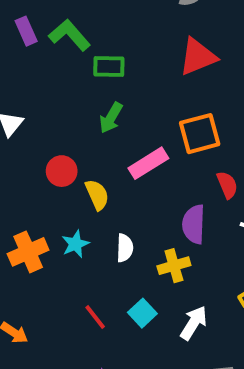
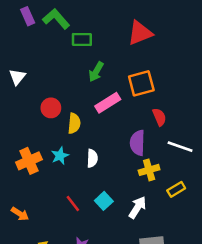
green arrow: (111, 118) -> (96, 72), moved
yellow semicircle: (97, 195) -> (74, 123), turned 30
yellow cross: (174, 266) -> (149, 170), moved

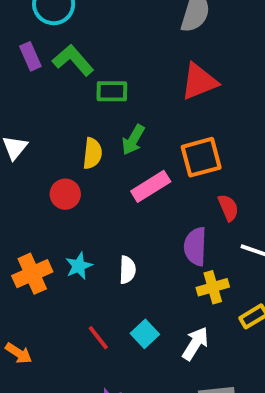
yellow semicircle: (74, 123) -> (92, 153), moved

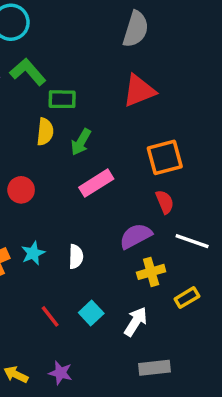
yellow semicircle: (92, 153) -> (45, 132), moved
orange square: (201, 157) -> (165, 157), moved
purple semicircle: (195, 247) -> (136, 236), turned 60

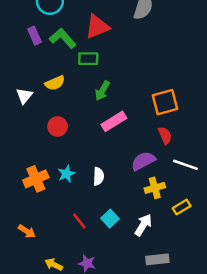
red triangle: (139, 91) -> (97, 27), moved
yellow semicircle: (45, 132) -> (55, 83), moved, turned 60

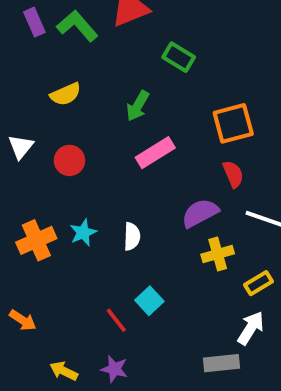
green rectangle: (88, 59) -> (179, 57), moved, turned 30
white triangle: (24, 96) -> (21, 147), moved
red line: (79, 221) -> (116, 320), moved
white arrow: (143, 225) -> (251, 328), moved

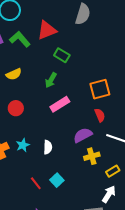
green rectangle: (179, 57) -> (62, 55), moved
red line: (116, 320) -> (36, 183), moved

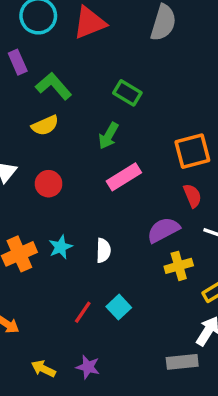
red triangle: (47, 30) -> (90, 23), moved
green L-shape: (20, 39) -> (54, 86), moved
red line: (36, 183) -> (83, 312), turned 72

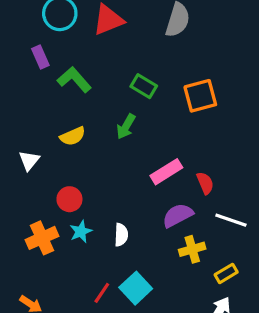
yellow semicircle: (45, 125) -> (73, 136), moved
orange square: (192, 151) -> (200, 96), moved
pink rectangle: (124, 177) -> (166, 172), moved
red circle: (49, 184) -> (69, 199), moved
cyan square: (119, 307) -> (136, 288), size x1.4

